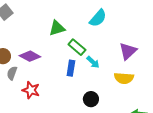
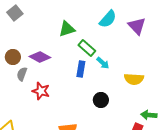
purple triangle: (128, 51) -> (137, 26), moved, turned -30

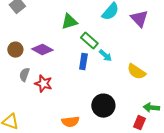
gray semicircle: (22, 74) -> (24, 75), moved
yellow semicircle: (134, 79) -> (136, 72), turned 30
black circle: (101, 100) -> (103, 106), moved, size x1.5

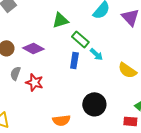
red rectangle: (139, 123) -> (130, 121), turned 72

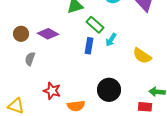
cyan arrow: (96, 54) -> (111, 40), turned 80
red star: (34, 82) -> (52, 91), moved

